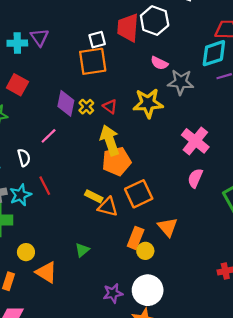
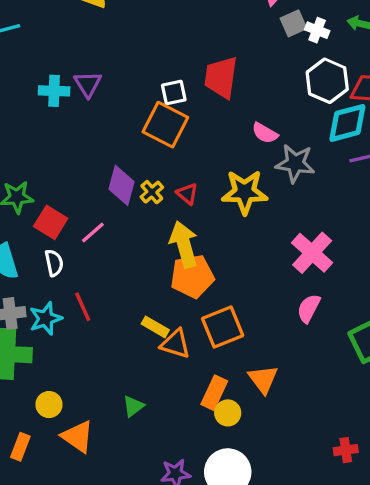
white hexagon: (155, 21) -> (327, 81), moved
orange square: (93, 61) -> (165, 125), turned 32
red square: (17, 85) -> (51, 222), moved

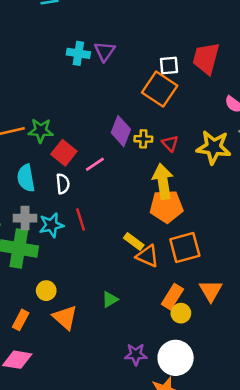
yellow cross: (152, 192) -> (143, 139), turned 36

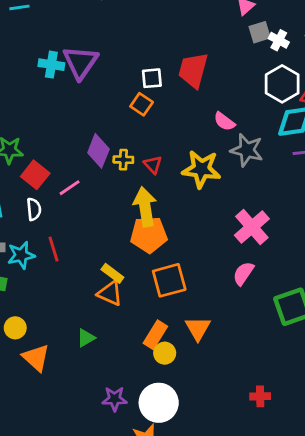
purple triangle: (105, 51) -> (80, 62), size x1.5
orange square: (160, 89) -> (142, 104), size x0.6
orange triangle: (148, 256) -> (110, 293), moved

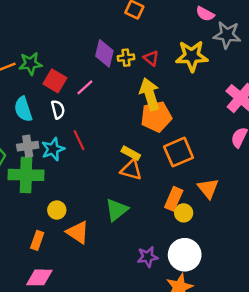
green triangle: (86, 338) -> (117, 210), size x1.5

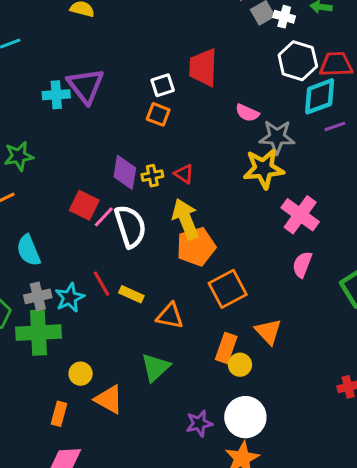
yellow star: (192, 56) -> (264, 169), moved
green star: (30, 64) -> (19, 156), moved
red square: (55, 81) -> (84, 205), moved
white semicircle: (58, 110) -> (130, 226), moved, size x1.8
yellow rectangle: (131, 153) -> (131, 294), moved

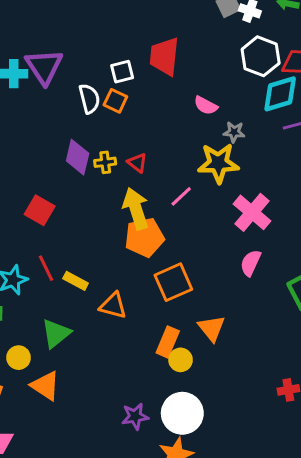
gray star: (277, 137) -> (234, 132), size x0.6
red square: (84, 205) -> (40, 210), moved
pink line: (104, 217) -> (181, 196), moved
white semicircle: (130, 226) -> (89, 99), moved, size x0.7
green triangle: (156, 367) -> (56, 333), moved

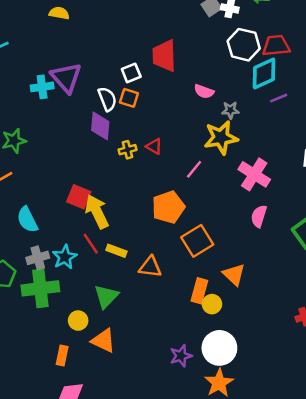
purple diamond: (78, 157) -> (100, 126), moved
yellow arrow: (136, 209) -> (97, 212), moved

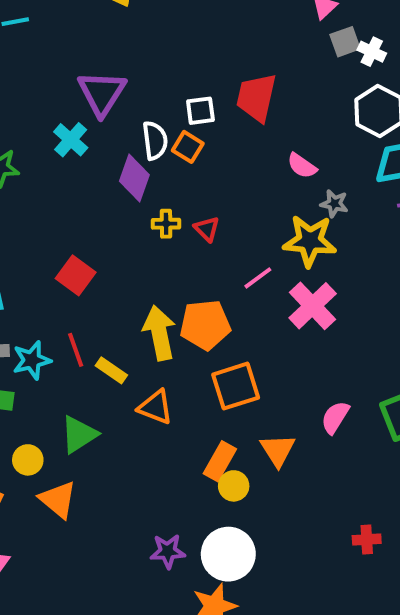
cyan cross: (42, 87) -> (71, 140), moved, turned 35
pink cross: (254, 174) -> (313, 306), moved
yellow arrow: (97, 212) -> (159, 333), moved
pink semicircle: (259, 216) -> (335, 417), moved

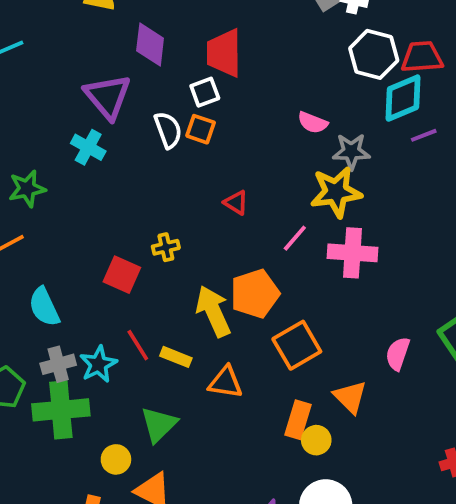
red trapezoid: (256, 97) -> (224, 53), moved
purple diamond: (134, 178) -> (150, 44), moved
gray star: (334, 204) -> (351, 151), size x1.4
yellow cross: (166, 224) -> (166, 247), moved
pink cross: (313, 306) -> (352, 253), turned -30

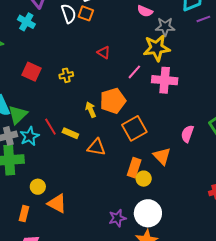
red square: (122, 275) -> (32, 72), moved
yellow arrow: (213, 311) -> (91, 110), size x0.6
green triangle: (159, 424) -> (18, 115), moved

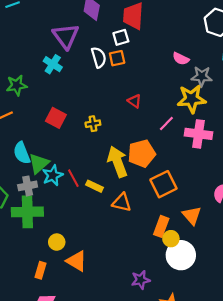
orange square: (86, 13) -> (117, 58), turned -35
yellow arrow: (91, 110) -> (117, 162), size x1.8
cyan star: (30, 136) -> (53, 175), moved
white circle: (148, 213) -> (181, 255), moved

